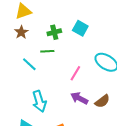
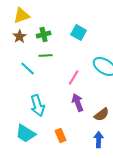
green cross: (54, 32) -> (44, 34), moved
purple arrow: (79, 98) -> (78, 102), turned 42
brown semicircle: (102, 101) -> (102, 114), moved

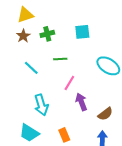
cyan square: (79, 32) -> (82, 32), turned -35
green line: (46, 56) -> (60, 59), moved
pink line: (74, 78) -> (69, 83), moved

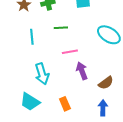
cyan line: (31, 68) -> (32, 37), turned 42
pink line: (69, 83) -> (70, 52), turned 49

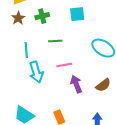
cyan arrow: (42, 74) -> (36, 72), moved
brown semicircle: (106, 83) -> (103, 85), moved

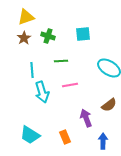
green cross: (42, 16) -> (48, 36), turned 32
purple arrow: (76, 84) -> (86, 118), moved

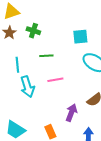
cyan square: (83, 34) -> (80, 37), moved
purple arrow: (86, 118) -> (71, 113), turned 42

